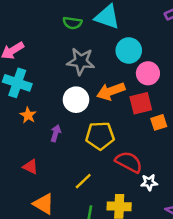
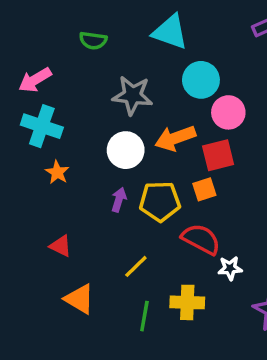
green semicircle: (72, 23) -> (93, 41), moved
orange square: (159, 122) -> (204, 189), moved
purple arrow: (56, 133) -> (119, 200), moved

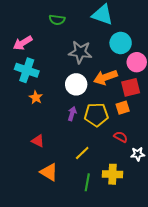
red semicircle: (201, 239) -> (121, 137), size x0.6

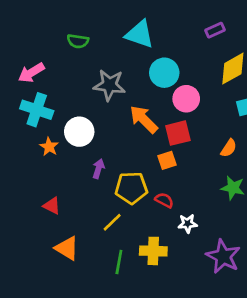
orange arrow: (105, 77) -> (144, 119), turned 65
white circle: (76, 84) -> (79, 132), moved
yellow pentagon: (96, 115) -> (131, 188), moved

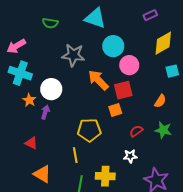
purple arrow: (98, 169) -> (45, 112), moved
red semicircle: (164, 200) -> (136, 131), moved, turned -64
yellow line: (112, 222) -> (75, 155), turned -56

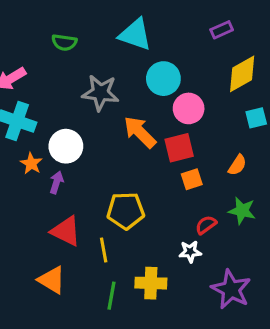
orange square: (115, 110) -> (192, 179), moved
red semicircle: (136, 131) -> (206, 225), moved
red triangle: (31, 143) -> (66, 231), moved, size x1.5

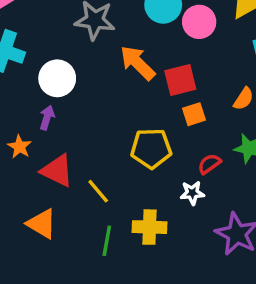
pink circle: (189, 108) -> (199, 22), moved
orange star: (31, 164) -> (20, 147), moved
yellow pentagon: (126, 211) -> (151, 148), moved
yellow line: (104, 250) -> (98, 191), turned -30

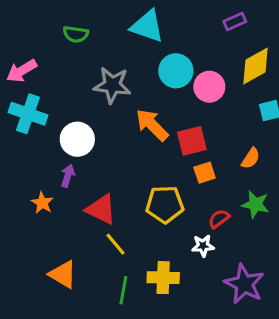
red triangle: (57, 171) -> (101, 209), moved

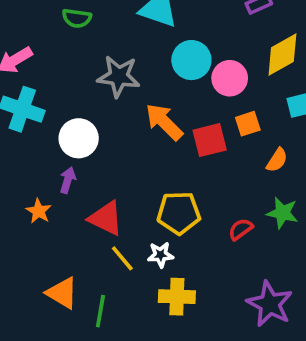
orange square: (205, 173) -> (248, 124), moved
white star: (203, 246) -> (160, 255), moved
green line: (123, 290) -> (100, 311), moved

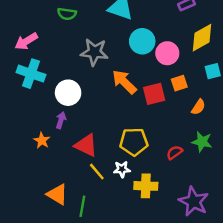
yellow cross: (177, 297) -> (146, 186), moved

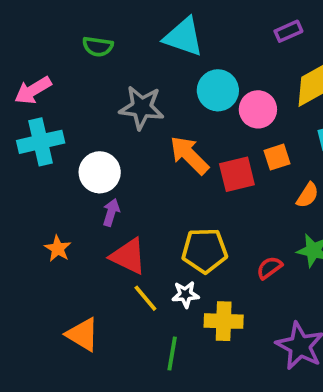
cyan cross: (31, 74) -> (41, 142), turned -32
purple arrow: (61, 120) -> (111, 212), moved
green line: (82, 206) -> (172, 353), moved

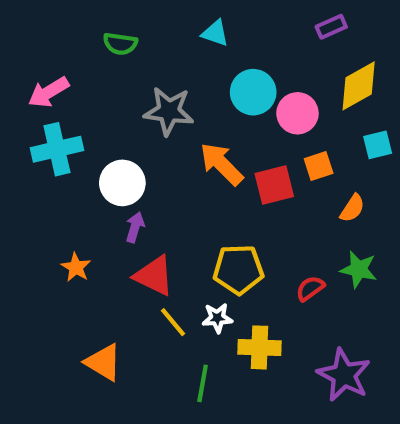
cyan triangle: (184, 37) -> (215, 33), size x0.6

